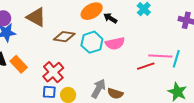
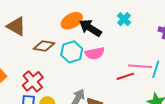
black arrow: (110, 18) -> (90, 28), size x1.6

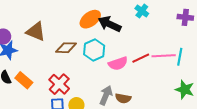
pink semicircle: (95, 53) -> (118, 64), moved
red line: (125, 76) -> (141, 58), moved

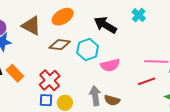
orange ellipse: (90, 19) -> (63, 17), moved
red line: (141, 58) -> (147, 81), moved
gray arrow: (106, 95) -> (95, 96), turned -36

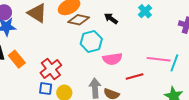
black arrow: (105, 25) -> (111, 18), size x0.6
brown diamond: (60, 45) -> (79, 20), moved
red line: (147, 81) -> (135, 77), moved

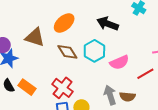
black arrow: (111, 18) -> (108, 24), size x1.5
brown diamond: (79, 20) -> (67, 52), moved, turned 60

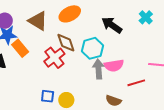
orange rectangle: (27, 87) -> (20, 48), moved
red cross: (62, 88) -> (54, 58), moved
gray arrow: (110, 95) -> (98, 69), moved

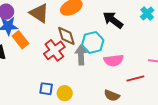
gray arrow: (98, 69) -> (81, 55), moved

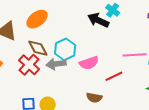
black arrow: (113, 20) -> (98, 20), moved
gray arrow: (81, 55) -> (56, 64), turned -84

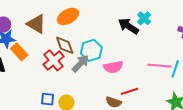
gray arrow: (56, 64) -> (80, 64), turned 132
red line: (114, 76) -> (129, 91), moved

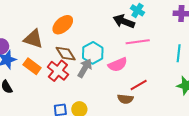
orange rectangle: (19, 52) -> (32, 66), moved
pink line: (159, 66) -> (138, 42), moved

